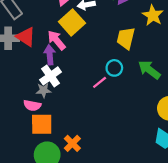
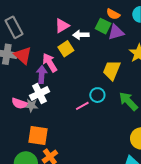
yellow square: (72, 22) -> (66, 49), size x0.7
pink semicircle: (32, 105) -> (19, 103), moved
orange square: (42, 124) -> (38, 136), moved

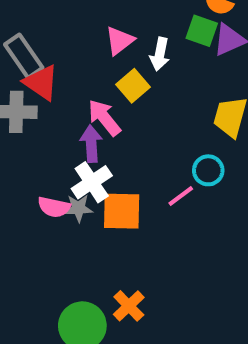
white arrow: (81, 35) -> (160, 54), turned -70
red triangle: (23, 55) -> (41, 83), moved
orange square: (38, 136) -> (122, 211), moved

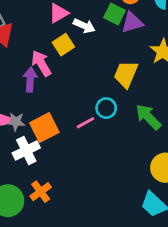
white arrow: (160, 54) -> (84, 26), turned -85
white cross: (92, 182) -> (26, 150), moved
orange square: (122, 211) -> (44, 128), turned -36

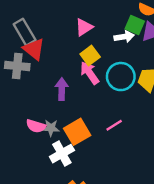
white arrow: (84, 26) -> (124, 37), moved, turned -30
pink arrow: (41, 63) -> (90, 73), moved
cyan circle: (106, 108) -> (121, 77), moved, size x1.5

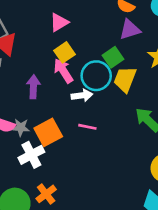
green square: (135, 25) -> (113, 57), moved, turned 30
white arrow: (124, 37) -> (82, 95), moved
pink line: (114, 125) -> (87, 127), turned 42

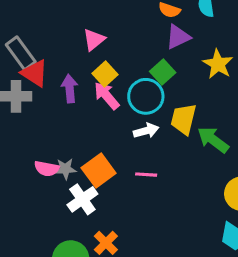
yellow trapezoid: (125, 79) -> (184, 119), moved
purple arrow: (33, 87) -> (70, 89), moved
white arrow: (82, 95) -> (146, 131), moved
pink line: (87, 127) -> (146, 175), moved

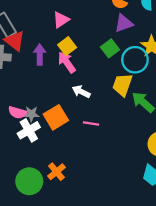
cyan circle: (146, 96) -> (135, 60), moved
white arrow: (146, 131) -> (81, 92), moved, turned -144
white cross: (82, 199) -> (29, 130), moved

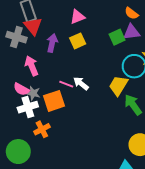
green square: (110, 48) -> (117, 37), moved
pink arrow: (67, 62) -> (32, 66), moved
pink line: (91, 124) -> (66, 84), moved
orange cross: (57, 172) -> (42, 129), moved

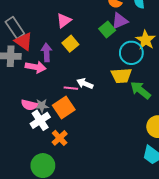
pink arrow: (32, 66) -> (36, 67), moved, turned 138
yellow trapezoid: (118, 86) -> (121, 76), turned -110

